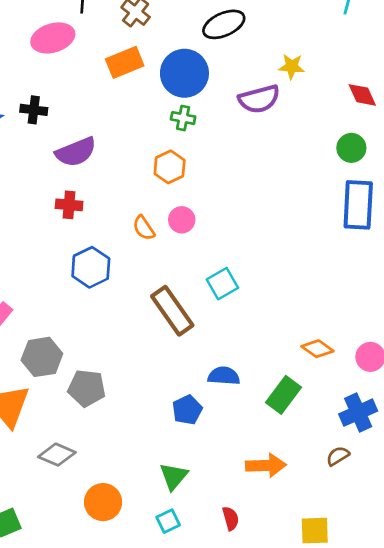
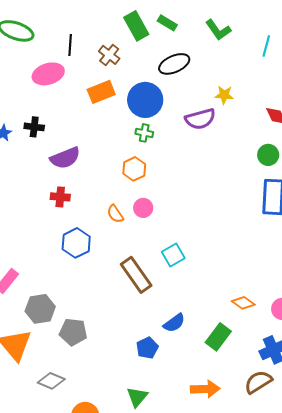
blue semicircle: (224, 376) -> (174, 323), turned 140
brown semicircle: (338, 456) -> (258, 382), size x1.6

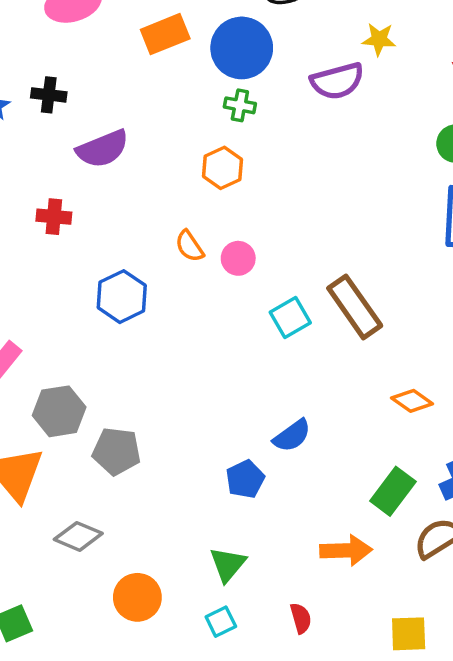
red cross: (60, 197) -> (54, 217), moved
pink circle: (143, 208) -> (238, 258), moved
brown rectangle: (136, 275) -> (355, 307), moved
green rectangle: (218, 337) -> (393, 491), moved

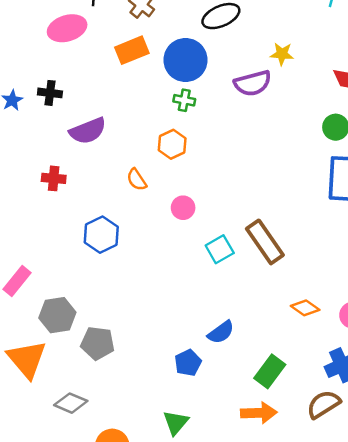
orange semicircle: (190, 246) -> (137, 180), moved
green rectangle: (393, 491) -> (270, 371), moved

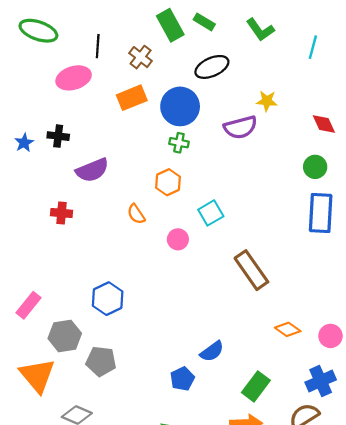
blue hexagon: (101, 235) -> (108, 299), moved
cyan square: (220, 249) -> (211, 213), moved

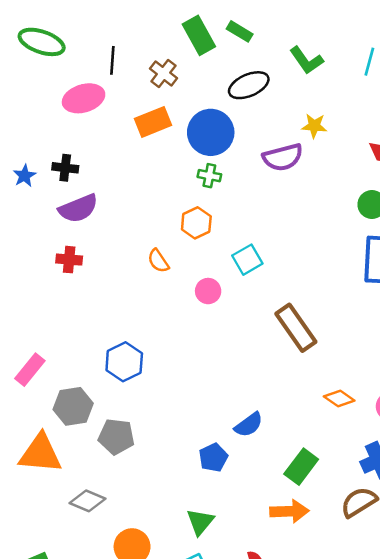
green L-shape: (260, 30) -> (306, 60), moved
purple semicircle: (92, 170) -> (78, 208), moved
orange triangle: (37, 375) -> (40, 454), turned -45

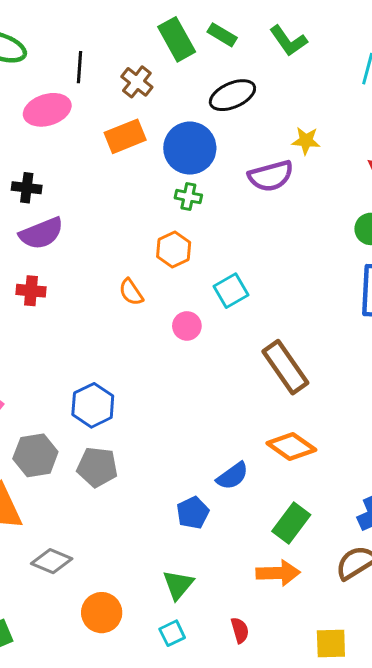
green L-shape: (306, 60) -> (288, 41), moved
orange diamond: (339, 399) -> (291, 446), moved, size x1.4
gray pentagon: (116, 437) -> (97, 467), moved

